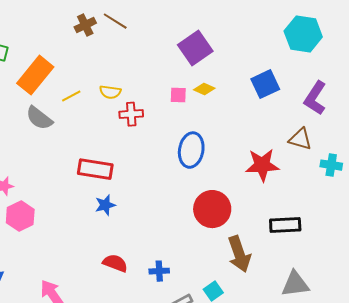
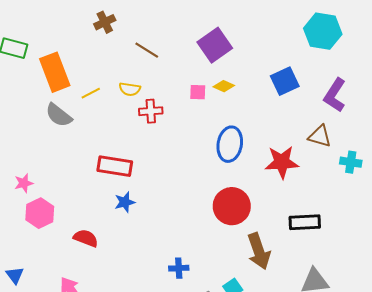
brown line: (115, 21) -> (147, 50), moved
orange rectangle: (35, 75) -> (55, 72), turned -60
blue ellipse: (191, 150) -> (230, 144), moved
red semicircle: (115, 263) -> (86, 238), moved

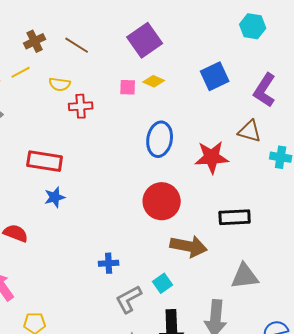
brown cross: (105, 22) -> (35, 41), moved
cyan hexagon: (323, 31) -> (253, 26), size x0.7
yellow line: (91, 93) -> (21, 72), moved
brown arrow: (259, 251) -> (189, 246), turned -60

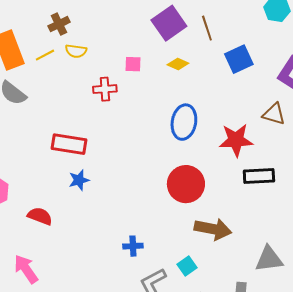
brown line: (77, 45) -> (207, 28), moved, turned 40
yellow semicircle: (60, 84) -> (76, 51), moved
pink square: (128, 87) -> (133, 64), moved
black rectangle: (235, 217) -> (259, 176), moved

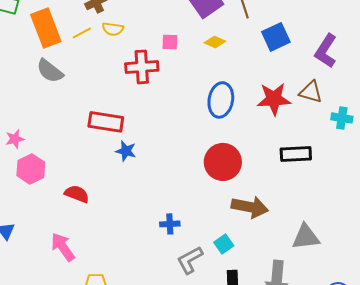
red cross: (105, 89) -> (142, 67), size x1.4
red star: (236, 140) -> (274, 99), moved
blue star: (79, 180) -> (126, 151), moved, turned 30

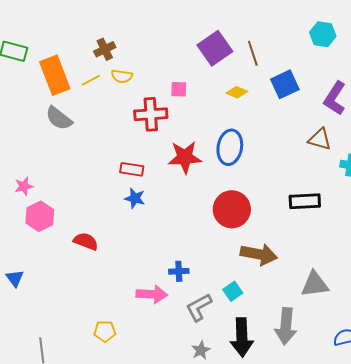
yellow diamond: (215, 42) -> (237, 92), moved
red star: (274, 99) -> (185, 157), moved
red rectangle: (106, 122) -> (132, 169), moved, size x0.7
pink arrow: (63, 247) -> (152, 294), moved, turned 128

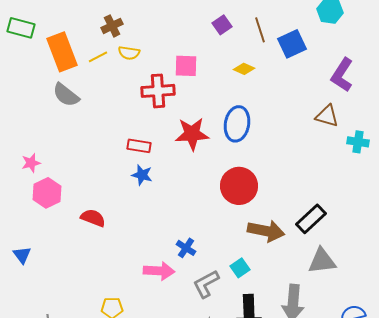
purple square: (215, 48) -> (222, 25), size x0.6
blue square: (285, 84) -> (292, 44), moved
pink square: (179, 89) -> (186, 66), size x1.4
black rectangle: (305, 201) -> (311, 219), moved, turned -40
blue cross: (179, 271) -> (186, 248), turned 36

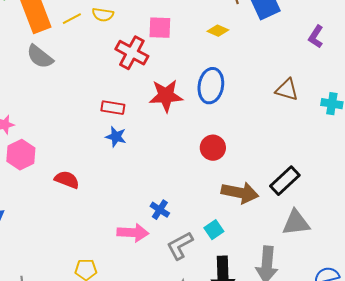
purple L-shape: (342, 75) -> (316, 37), size x0.7
red cross: (158, 91) -> (132, 53), turned 32
brown triangle: (327, 116) -> (287, 90), moved
red circle: (239, 186) -> (213, 148), size x0.7

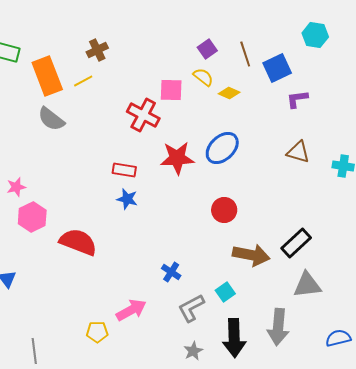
yellow semicircle: (103, 15) -> (203, 77), moved, turned -150
purple L-shape: (316, 37) -> (297, 99), moved, turned 50
blue ellipse: (211, 86) -> (222, 148), turned 36
red semicircle: (67, 180) -> (78, 242), size x1.5
pink arrow: (133, 233) -> (131, 310), moved, turned -32

